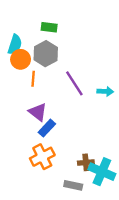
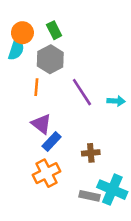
green rectangle: (49, 27) -> (54, 30), turned 56
orange circle: (21, 59) -> (22, 33), moved
brown cross: (86, 162) -> (91, 153), moved
gray rectangle: (73, 185) -> (90, 196), moved

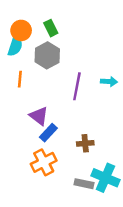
orange line: (36, 87) -> (20, 79), moved
purple line: (82, 92) -> (77, 86), turned 44
cyan arrow: (116, 101) -> (109, 82), moved

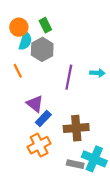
cyan semicircle: (15, 46) -> (25, 41), moved
orange line: (20, 79) -> (18, 71), turned -32
brown cross: (85, 143) -> (76, 128), size x1.6

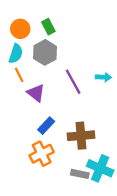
cyan semicircle: (25, 41) -> (16, 54), moved
purple line: (69, 77) -> (73, 82), turned -40
purple triangle: (35, 104) -> (36, 93), moved

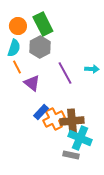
green rectangle: (48, 27) -> (43, 24), size x1.6
orange cross: (42, 154) -> (54, 119), moved
cyan cross: (100, 168) -> (80, 138), moved

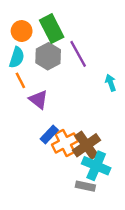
cyan arrow: (92, 69) -> (111, 83), turned -112
purple line: (65, 73) -> (78, 54), moved
brown cross: (72, 121) -> (87, 145), turned -30

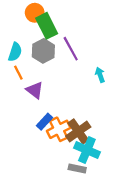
orange circle: (22, 31) -> (35, 13), moved

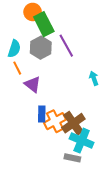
cyan arrow: (100, 75) -> (94, 78), moved
blue rectangle: (44, 122) -> (42, 114), turned -42

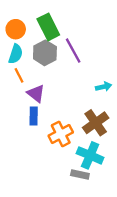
orange circle: (33, 12) -> (16, 29), moved
cyan arrow: (94, 78) -> (104, 87), turned 96
blue rectangle: (42, 114) -> (34, 116), moved
brown cross: (73, 123) -> (96, 123), moved

